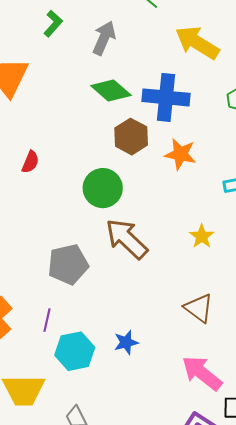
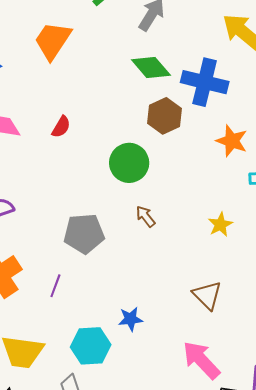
orange star: (180, 154) -> (232, 141), moved
brown arrow: (127, 239) -> (146, 216), size x0.5
cyan hexagon: (75, 351) -> (91, 346), moved

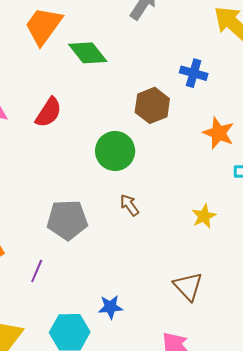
green diamond: (151, 67) -> (88, 53), moved
blue cross: (205, 82) -> (194, 73), size x0.6
red semicircle: (61, 127) -> (49, 112), size x1.4

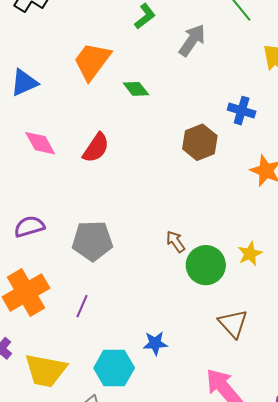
green diamond: (88, 53) -> (136, 89), size x0.7
green circle: (115, 151) -> (206, 265), moved
gray pentagon: (67, 220) -> (92, 241), moved

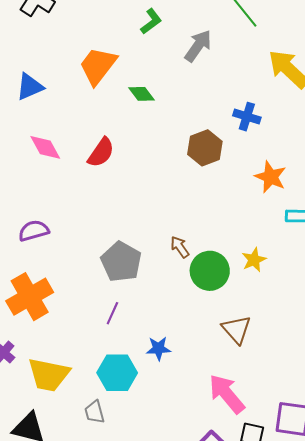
gray pentagon: (92, 241) -> (121, 262), moved, turned 30
purple line: (82, 306) -> (112, 313), moved

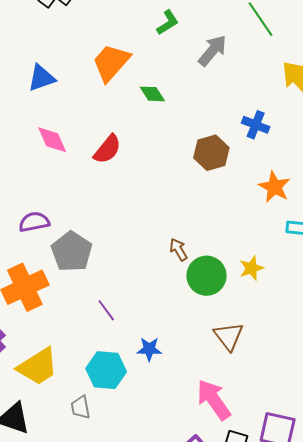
gray pentagon: (121, 262) -> (72, 252), moved
purple line: (112, 313) -> (106, 310), turned -65
yellow trapezoid: (49, 375) -> (38, 367), turned -48

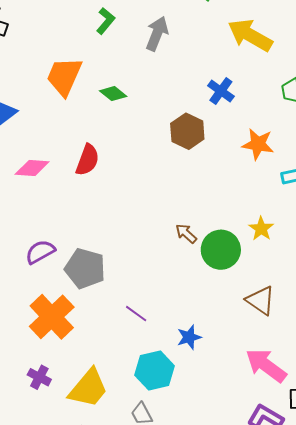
blue cross: (256, 125) -> (221, 91), turned 32
pink diamond: (52, 140) -> (32, 168), turned -44

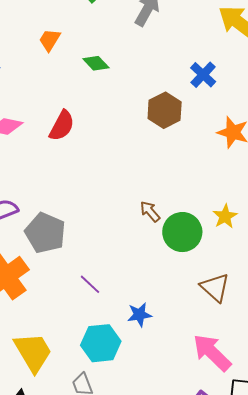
orange trapezoid: (64, 76) -> (50, 40), size x0.6
yellow trapezoid: (88, 388) -> (33, 352), turned -78

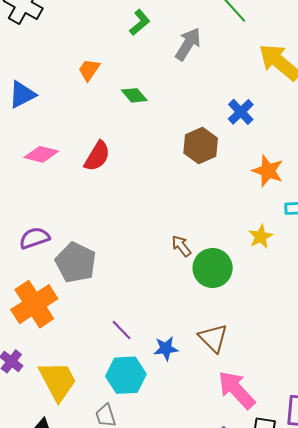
yellow star: (225, 216) -> (261, 237), moved
purple line: (90, 284) -> (121, 330), moved
brown triangle: (215, 288) -> (213, 338), moved

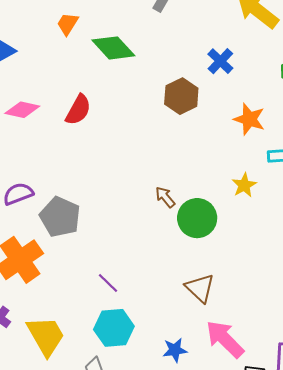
green diamond: (134, 95) -> (113, 48), size x1.6
blue star: (166, 349) -> (175, 350), moved

